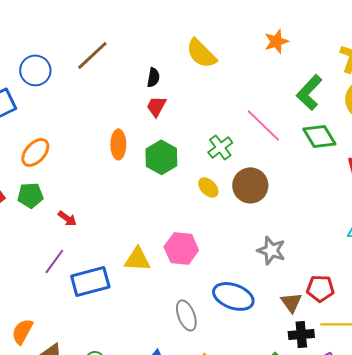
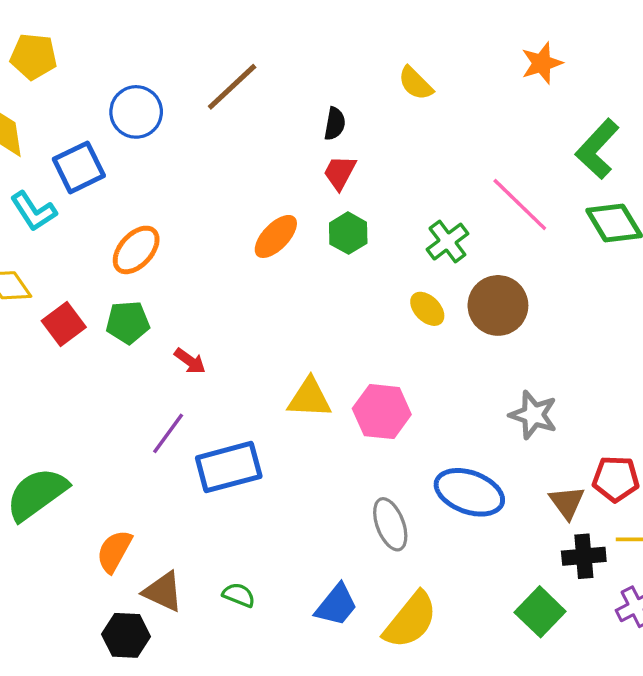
yellow semicircle: (201, 53) -> (415, 83), size x0.7
orange ellipse: (118, 144) -> (276, 236), turned 44
green hexagon: (161, 157) -> (348, 233), moved, size x0.7
yellow triangle: (137, 259) -> (309, 398), moved

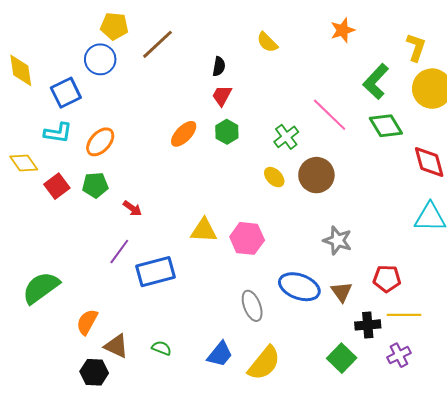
yellow pentagon: (33, 56) -> (114, 26), moved
cyan L-shape: (33, 211) -> (58, 133), moved, turned -48
brown triangle: (567, 502) -> (342, 292), moved

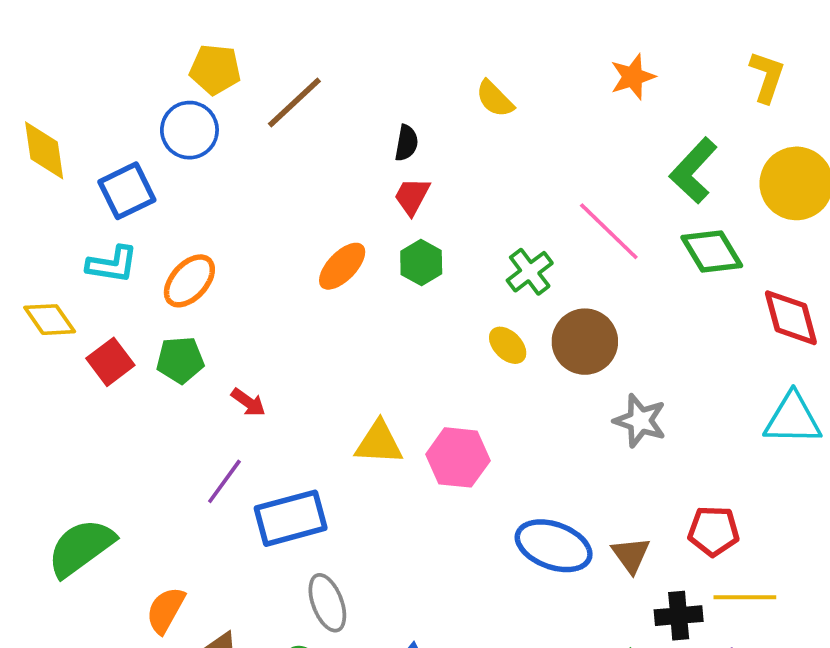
yellow L-shape: (416, 47) -> (767, 77), moved
gray star: (338, 240) -> (640, 421), moved
gray ellipse: (252, 306) -> (327, 603), moved

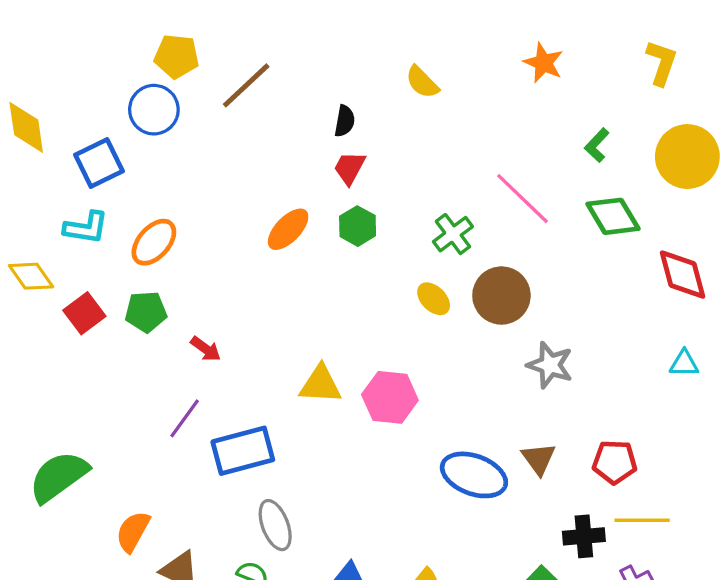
orange star: (633, 77) -> (543, 63), turned -30
green L-shape: (693, 171) -> (597, 145), size x0.6
cyan triangle: (793, 419) -> (684, 363), size x0.6
brown triangle: (631, 555) -> (539, 459), moved

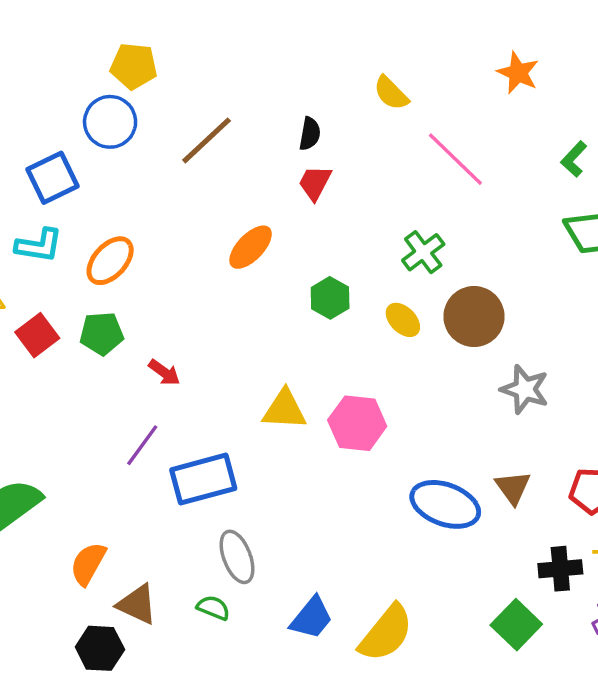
brown line: (246, 85) -> (207, 140), moved
pink line: (522, 199) -> (455, 159), moved
green hexagon: (358, 226) -> (330, 298), moved

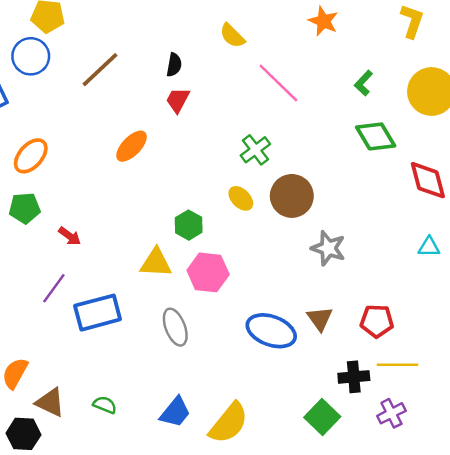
green hexagon: (330, 298) -> (189, 225), moved
gray ellipse: (237, 557) -> (175, 327), moved

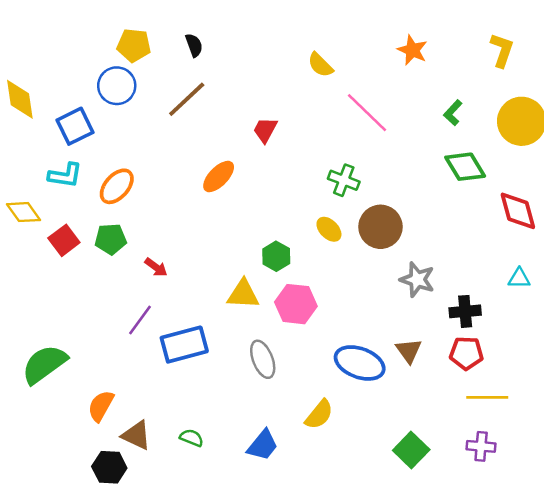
black semicircle: (174, 65) -> (194, 45), moved, turned -30
green cross: (255, 150) -> (344, 180), turned -32
black cross: (354, 377) -> (465, 311), moved
purple cross: (391, 413) -> (481, 446), turned 32
yellow semicircle: (229, 423) -> (319, 414), moved, size x0.7

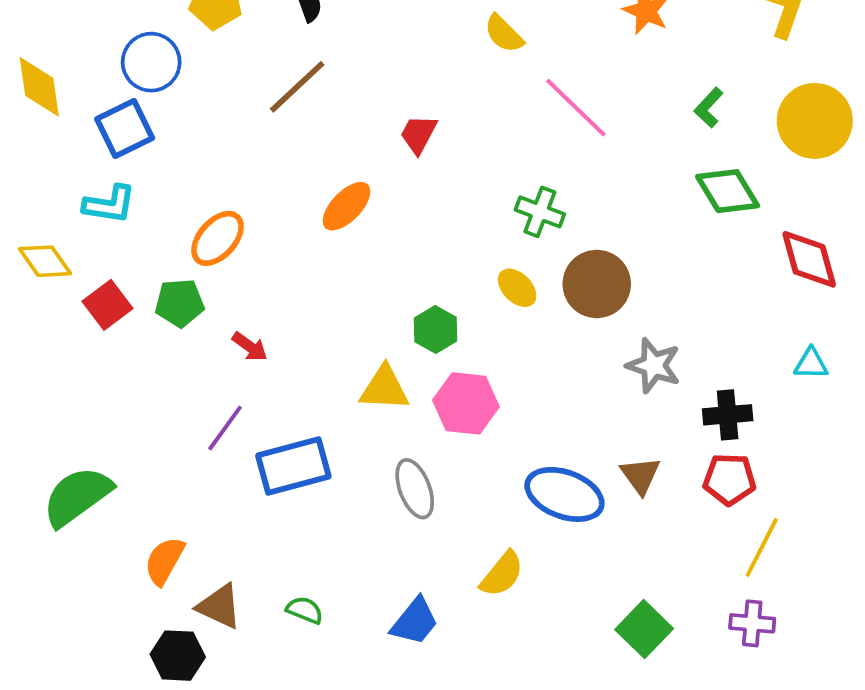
blue circle: (117, 86) -> (151, 62), moved
orange ellipse: (117, 186) -> (218, 238), moved
yellow line: (487, 397) -> (762, 548), turned -63

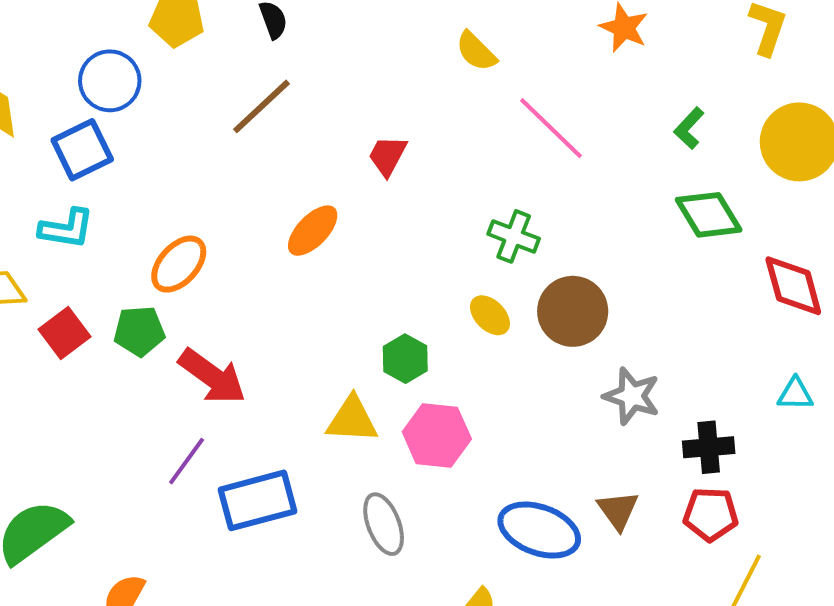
red arrow: (250, 347) -> (212, 376), size x1.8

